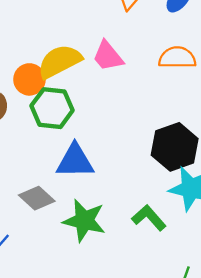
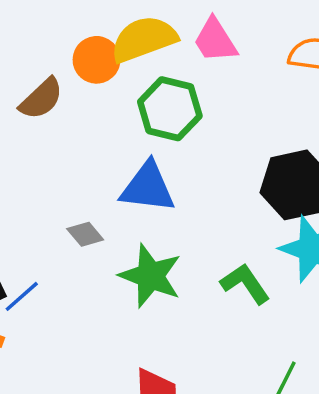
green hexagon: (52, 108) -> (170, 109), moved
gray diamond: (37, 198) -> (85, 234), size x0.7

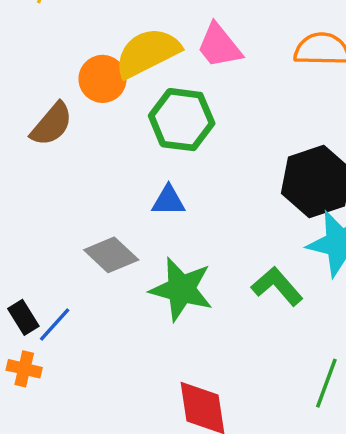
blue triangle: (148, 187) -> (168, 201), size x0.6
gray diamond: (85, 234) -> (111, 255), size x1.4

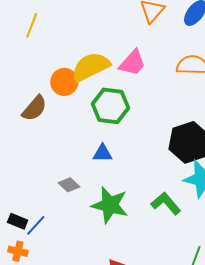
pink trapezoid: (219, 46) -> (132, 63), turned -100
gray diamond: (111, 255) -> (69, 185), size x0.7
black rectangle: (23, 317) -> (18, 221), turned -36

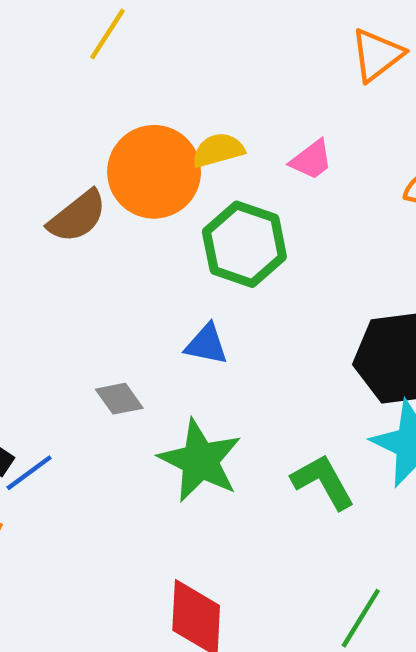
pink trapezoid: (132, 63) -> (311, 160), size x0.7
yellow semicircle: (91, 67) -> (218, 150), size x0.6
orange circle: (64, 82) -> (154, 172), size x1.5

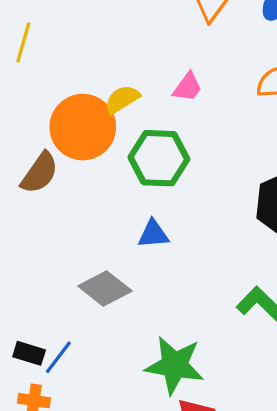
gray diamond: (119, 399) -> (105, 289), size x1.5
green star: (200, 461) -> (175, 365), moved

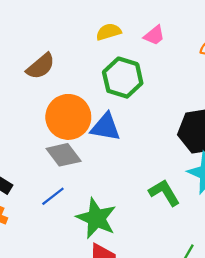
orange circle: (83, 127) -> (68, 117), moved
blue triangle: (153, 234) -> (106, 127), size x1.4
blue line: (58, 357) -> (53, 196), moved

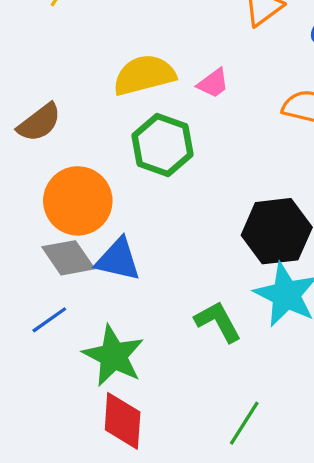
yellow semicircle: (109, 32) -> (144, 75), size x1.6
blue triangle: (106, 127) -> (118, 260), moved

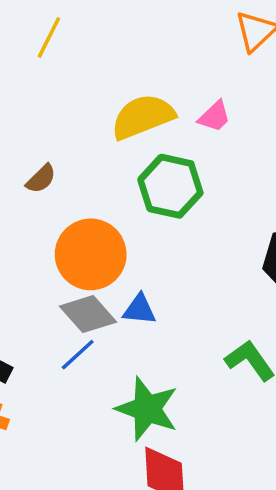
brown semicircle: (39, 122) -> (41, 179), size x0.7
blue triangle: (118, 260) -> (139, 309), size x0.7
blue line: (49, 320) -> (78, 355), moved

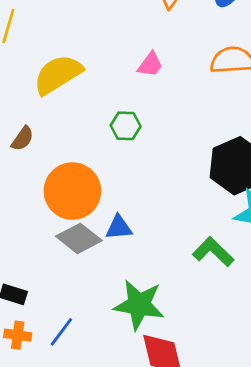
yellow semicircle: (143, 117) -> (58, 74), moved
green hexagon: (170, 186) -> (126, 126), size x0.6
blue line: (78, 355) -> (61, 332), moved

